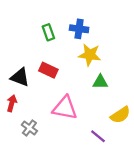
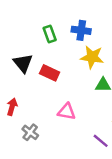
black triangle: (20, 77) -> (23, 63), moved, turned 30
pink triangle: (65, 108) -> (67, 112), size x0.7

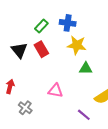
green rectangle: (50, 34) -> (41, 26), turned 64
red rectangle: (50, 73) -> (41, 49), moved, turned 35

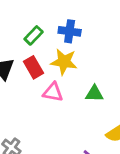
yellow star: (77, 45) -> (64, 62), moved
pink triangle: (56, 91) -> (53, 92), moved

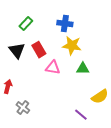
green rectangle: (34, 35) -> (26, 24), moved
yellow star: (64, 62) -> (72, 46), moved

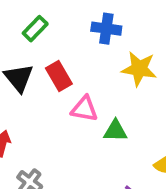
yellow star: (72, 46) -> (139, 69), moved
green triangle: (83, 69) -> (115, 131), moved

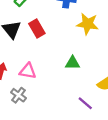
pink triangle: (84, 109) -> (28, 71), moved

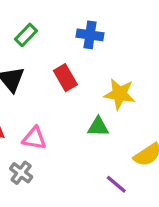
yellow star: (88, 24) -> (120, 94), moved
red rectangle: (37, 28) -> (65, 78), moved

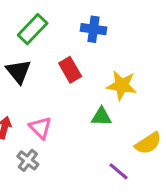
green rectangle: (26, 35) -> (33, 29), size x1.4
pink triangle: (34, 138) -> (40, 128), turned 35

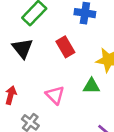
pink triangle: (40, 128) -> (55, 95), moved

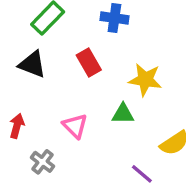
black triangle: (22, 48) -> (32, 64), turned -30

